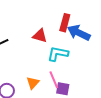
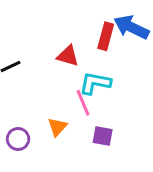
blue arrow: (79, 33) -> (131, 27), moved
pink line: (54, 80) -> (83, 103), moved

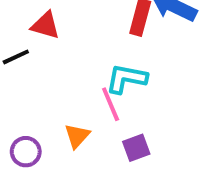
red triangle: (68, 56) -> (45, 25), moved
purple square: (103, 136) -> (136, 148), turned -30

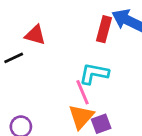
orange triangle: (77, 136) -> (81, 117), moved, size x1.4

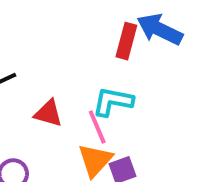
red triangle: (35, 35) -> (48, 113), moved

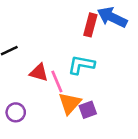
pink line: (97, 127) -> (57, 81), moved

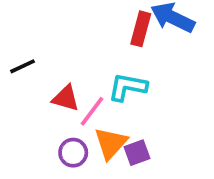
pink line: (57, 81) -> (92, 111), turned 60
purple circle: (16, 112) -> (73, 153), moved

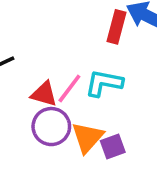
pink line: (92, 111) -> (69, 88), moved
purple circle: (73, 153) -> (51, 127), moved, size x1.4

